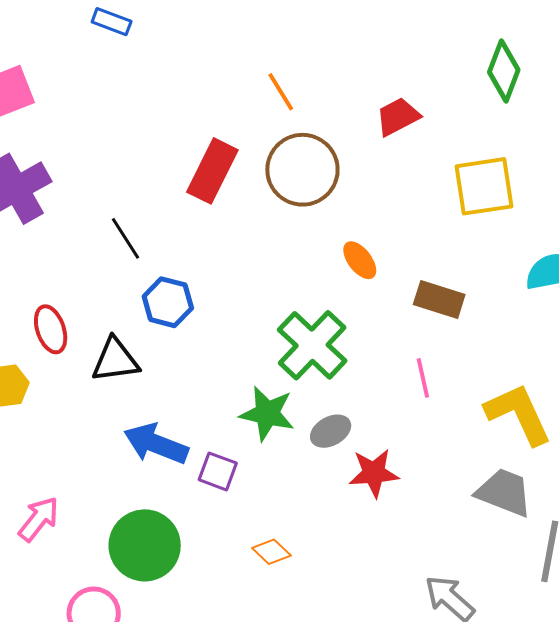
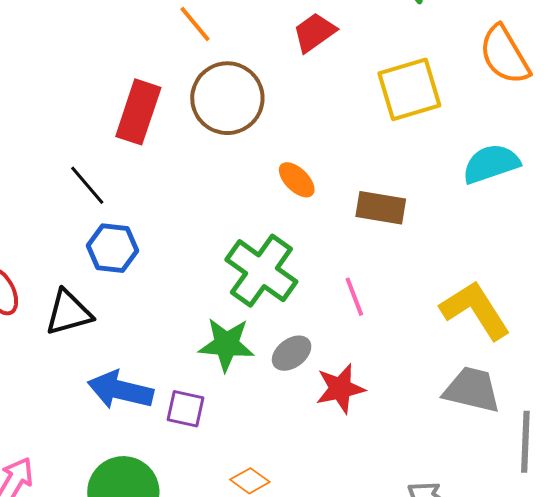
black line: (125, 238) -> (87, 185), moved
pink line: (423, 378) -> (354, 297), moved

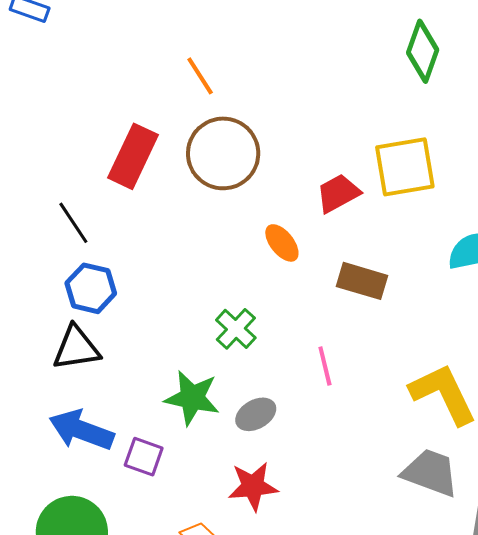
red trapezoid: (314, 32) -> (338, 193), moved
green cross: (261, 271) -> (236, 329), size x0.6
black triangle: (69, 313) -> (76, 348), moved
red star: (340, 389) -> (253, 486), moved

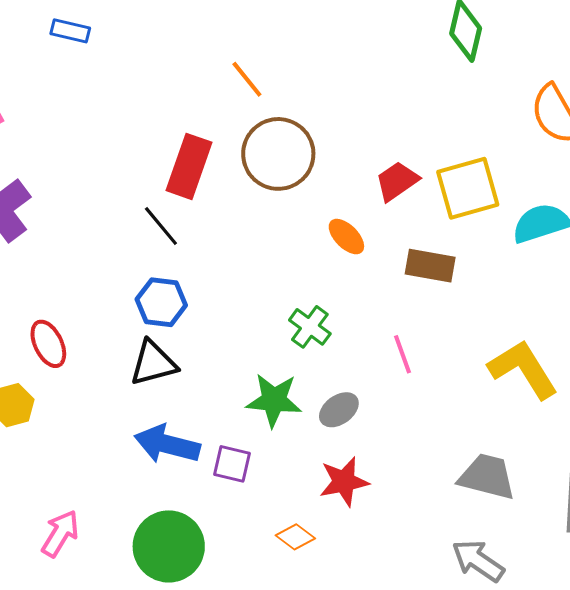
yellow square: (405, 167) -> (468, 188), moved
black line: (73, 223) -> (161, 226), moved
gray trapezoid: (430, 473) -> (487, 477), moved

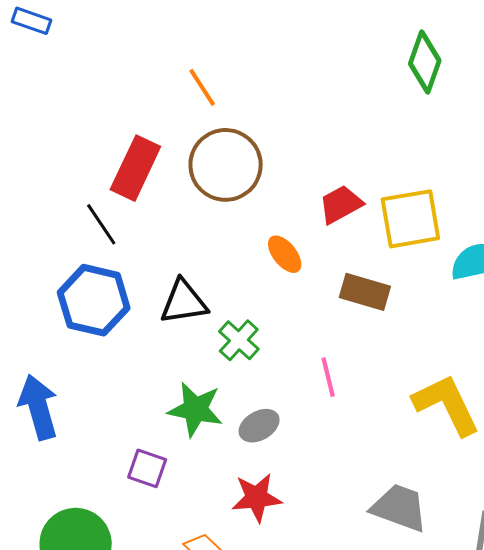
blue hexagon: (161, 302) -> (94, 300), size x1.4
black triangle: (153, 363) -> (184, 302), moved
blue arrow: (167, 444) -> (38, 407), moved, turned 54

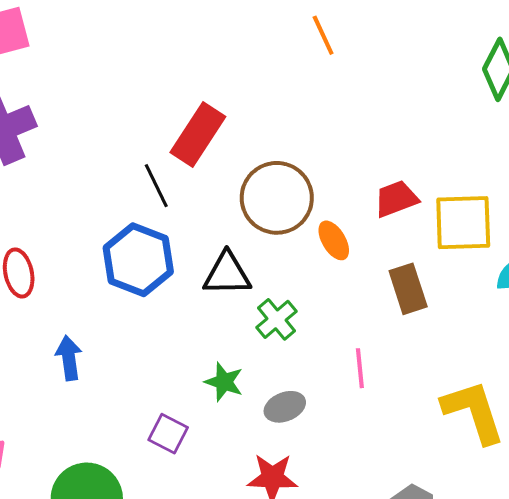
orange line: (202, 87) -> (323, 35), moved
brown circle: (226, 165) -> (277, 198), moved
brown rectangle: (365, 292) -> (408, 289), turned 48
blue arrow: (38, 407) -> (69, 358), size x0.7
green star: (195, 409) -> (224, 382), size x0.7

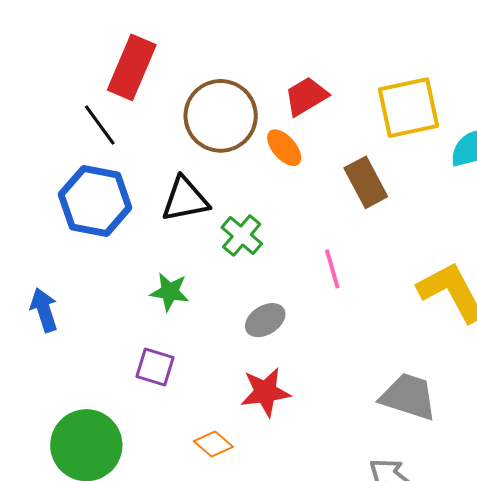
red trapezoid: (396, 199) -> (306, 96), moved
green star: (224, 382) -> (170, 292), moved

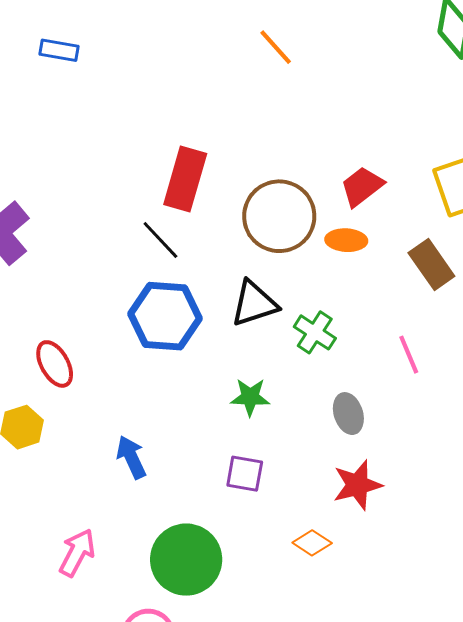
orange ellipse: (284, 148) -> (346, 240), turned -39
blue arrow: (44, 310) -> (131, 457), moved
gray ellipse: (265, 320) -> (348, 414), turned -69

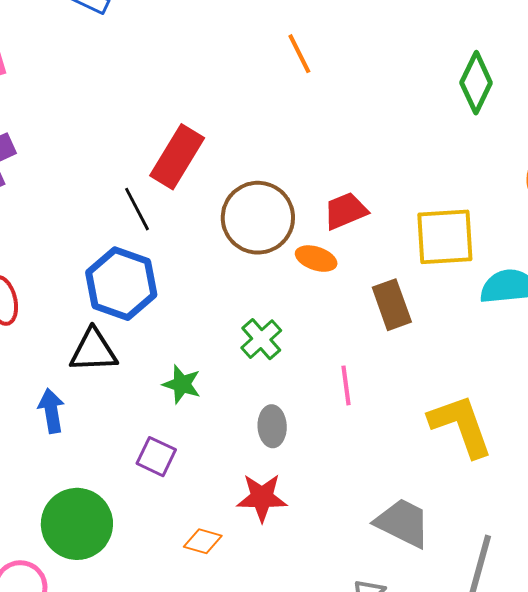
black triangle: (254, 304) -> (93, 351), moved
orange diamond: (312, 543) -> (203, 541), turned -33

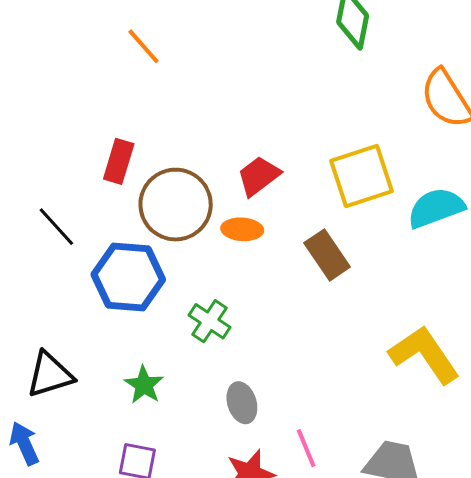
orange line: (299, 54) -> (143, 46), moved
red rectangle: (177, 157) -> (119, 161), moved, size x0.7
blue hexagon: (121, 284) -> (128, 277), moved
green star: (182, 384) -> (144, 385), turned 30
pink line: (346, 385) -> (306, 448), moved

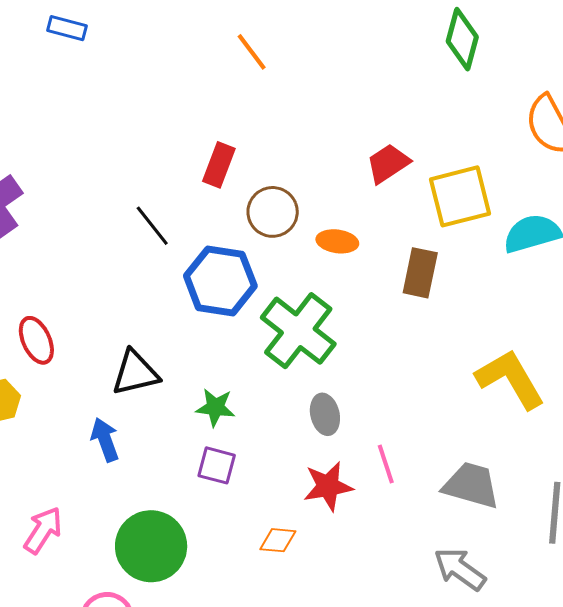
red trapezoid: (259, 176) -> (388, 163), moved
brown circle: (176, 205) -> (273, 212), size x0.7
brown rectangle: (327, 255) -> (420, 273), turned 42
green cross: (209, 321) -> (298, 331), size x1.8
green star: (144, 385) -> (215, 407), moved, turned -30

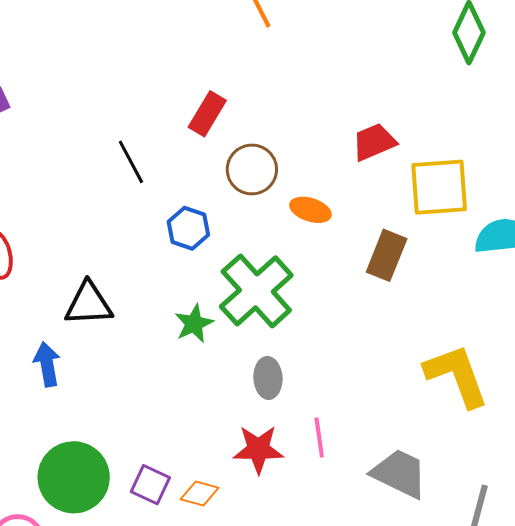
blue hexagon: (220, 281) -> (188, 228), size x0.6
green star: (215, 407) -> (194, 324), moved, turned 30
purple square: (217, 465) -> (150, 485), moved

